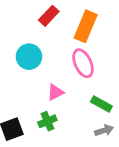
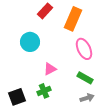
pink ellipse: (83, 63) -> (84, 49), moved

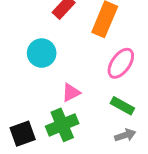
pink ellipse: (84, 49) -> (121, 63), turned 60
green cross: (44, 91) -> (62, 125), size x1.5

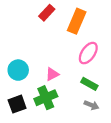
cyan circle: (42, 53) -> (18, 70), moved
gray arrow: (125, 135) -> (91, 105), turned 40

